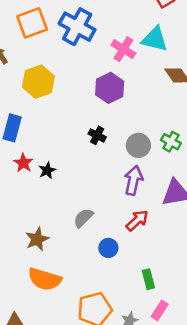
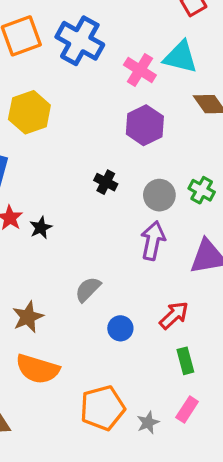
purple hexagon: (110, 88) -> (145, 125), moved
red arrow: (137, 220) -> (174, 315), moved
green rectangle: (148, 279) -> (185, 361), moved

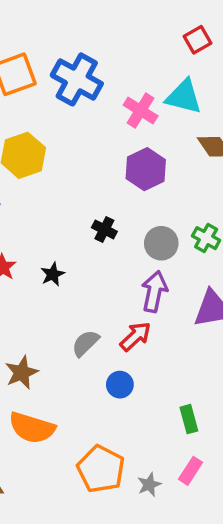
black star: (41, 228) -> (53, 274), moved
red arrow: (174, 315) -> (135, 336), moved
orange pentagon: (103, 408) -> (101, 469), turned -30

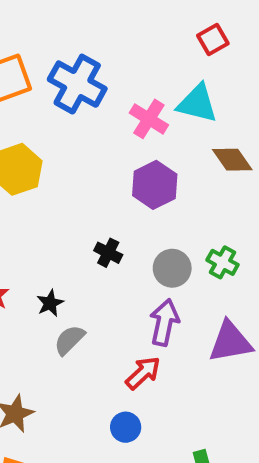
gray semicircle: (85, 343) -> (69, 340), moved

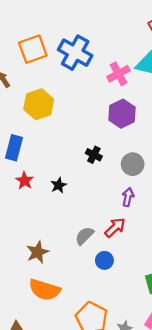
pink cross: (149, 119) -> (119, 74), turned 30
purple arrow: (164, 322) -> (128, 197), size x0.7
gray semicircle: (69, 340) -> (84, 236), moved

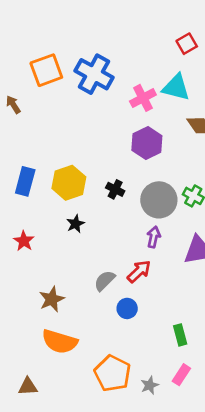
yellow hexagon: (39, 104) -> (69, 183), moved
gray circle: (133, 164) -> (159, 200), size x1.4
red star: (25, 181) -> (24, 241), moved

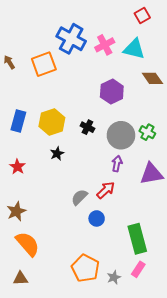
orange square: (46, 70) -> (44, 64), moved
pink cross: (143, 98) -> (105, 45), moved
brown star: (52, 299) -> (16, 211), moved
green rectangle: (180, 335) -> (137, 239), size x1.8
orange semicircle: (60, 342) -> (28, 244), moved, turned -148

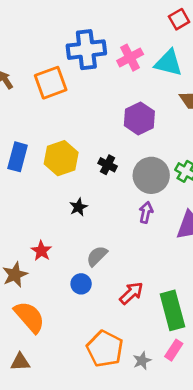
blue cross: (71, 39) -> (86, 50), turned -36
black star: (57, 154) -> (78, 207), moved
red star: (17, 167) -> (41, 251), moved
red arrow: (106, 190) -> (131, 293), moved
blue circle: (97, 218) -> (81, 284), moved

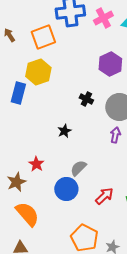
yellow hexagon: (61, 158) -> (38, 72), moved
blue circle: (81, 284) -> (66, 189), size x1.5

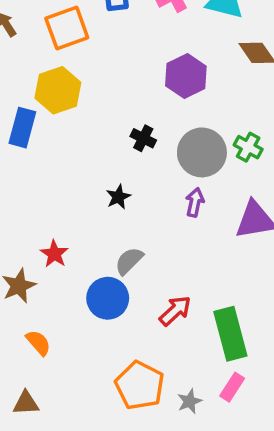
black star: (64, 131) -> (118, 197), moved
orange semicircle: (27, 214) -> (38, 343), size x0.6

